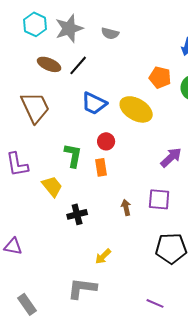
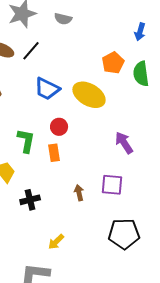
orange pentagon: (160, 77) -> (113, 63), turned 30
purple arrow: (171, 157) -> (124, 143), turned -80

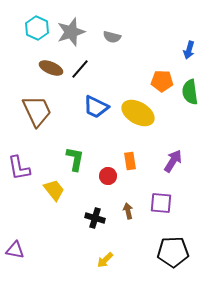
orange pentagon: (113, 63) -> (162, 81), turned 30
red circle: (59, 127) -> (108, 176), moved
purple arrow: (124, 143) -> (173, 161), turned 65
orange rectangle: (54, 153) -> (130, 161), moved
black cross: (30, 200) -> (95, 218), moved, turned 30

